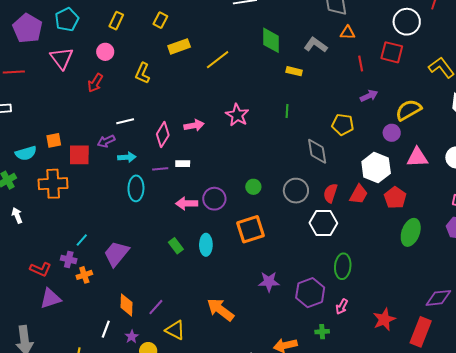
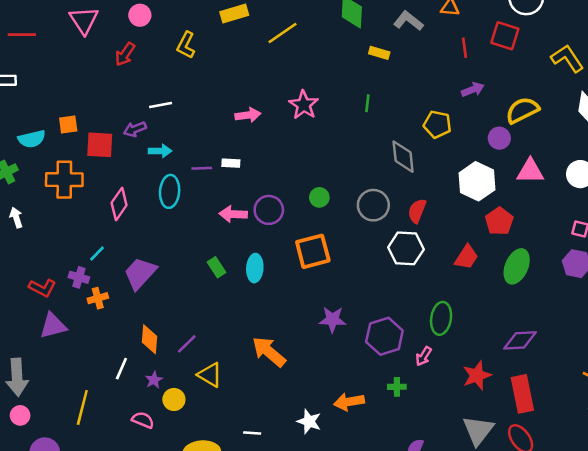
pink diamond: (163, 135) -> (119, 204), moved
red trapezoid: (359, 194) -> (466, 257), moved
green ellipse: (343, 266) -> (441, 318), moved
purple diamond: (438, 298) -> (520, 340), moved
red rectangle: (421, 332) -> (522, 394), turned -36

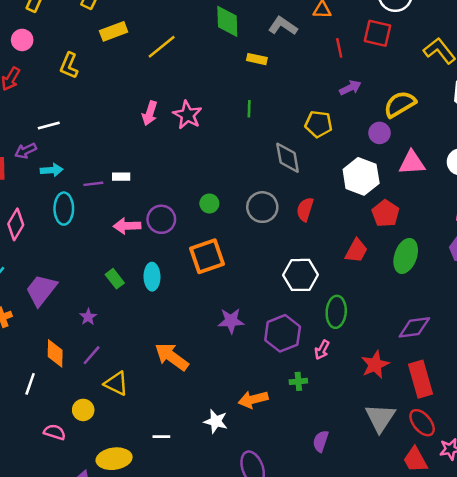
pink arrow: (248, 115) -> (150, 113), moved, turned 120
white hexagon: (406, 248) -> (300, 275), moved
purple star: (154, 380) -> (88, 317), moved

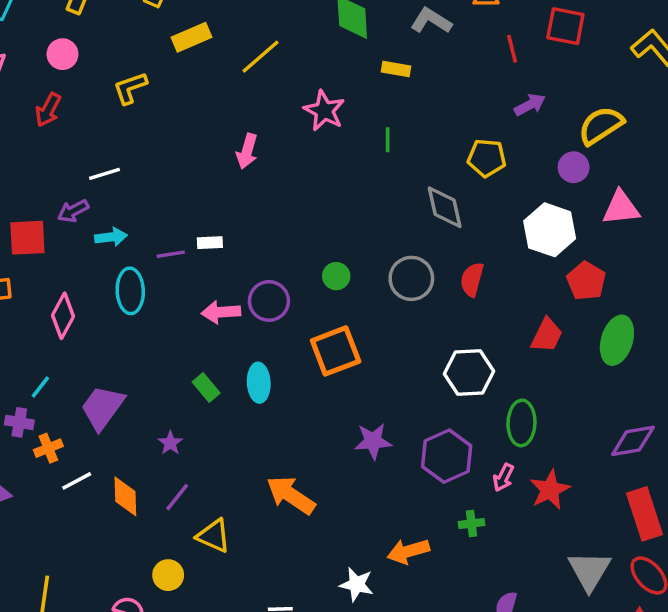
yellow L-shape: (69, 66) -> (130, 88), turned 50
pink star: (187, 115) -> (324, 111), moved
red star: (375, 365) -> (550, 490), moved
white line: (30, 384) -> (77, 481), moved, turned 45

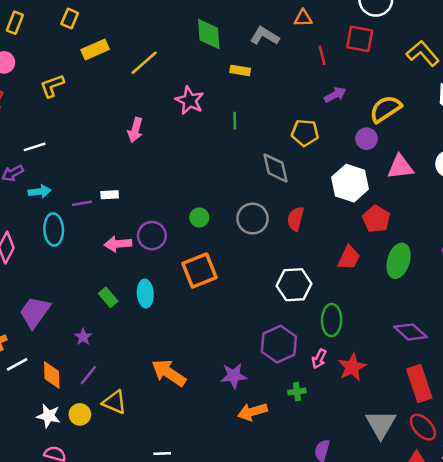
purple star: (373, 441) -> (234, 376), moved
purple diamond: (633, 441) -> (411, 332), turned 52
yellow circle: (168, 575) -> (80, 414), moved
white star: (357, 584) -> (49, 416), moved

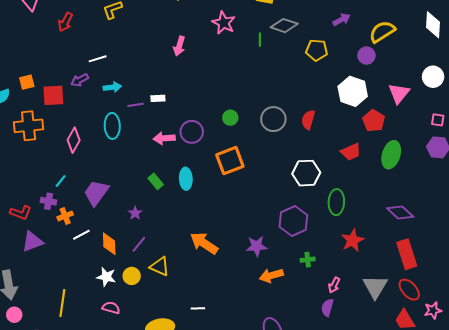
pink triangle: (400, 167) -> (399, 93), moved, turned -45
gray diamond: (276, 168) -> (284, 26), moved, turned -60
cyan arrow: (40, 191) -> (112, 87), moved
red trapezoid: (349, 258) -> (351, 152), turned 40
pink arrow: (319, 359) -> (334, 285), moved

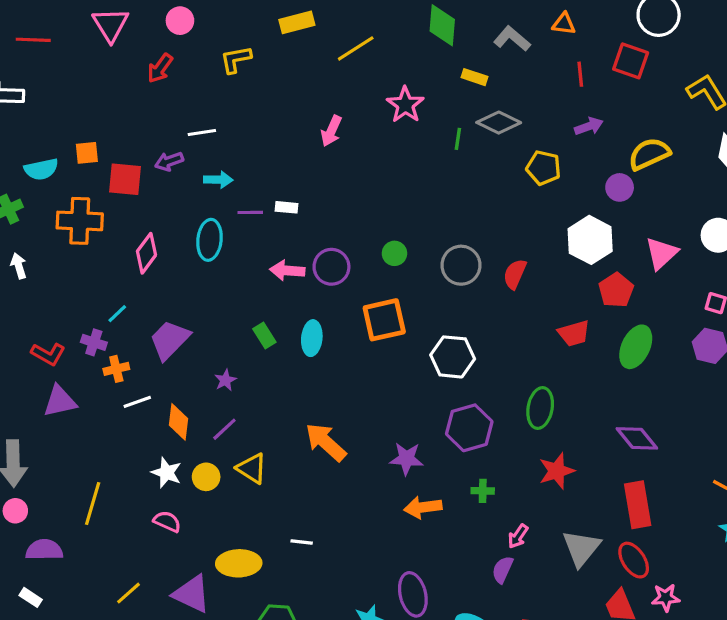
white hexagon: (306, 173) -> (453, 357), moved

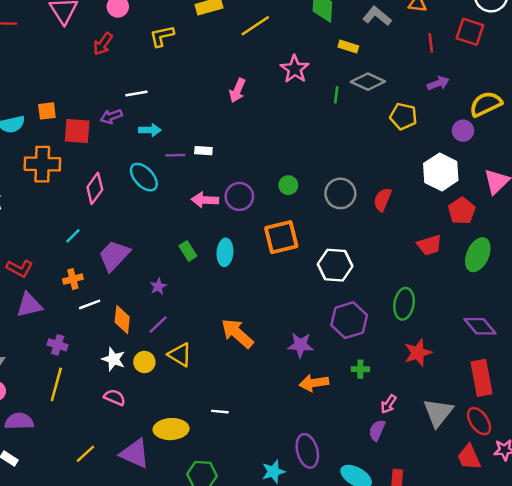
cyan ellipse: (209, 240) -> (144, 177), turned -48
purple cross: (94, 342) -> (58, 345), moved

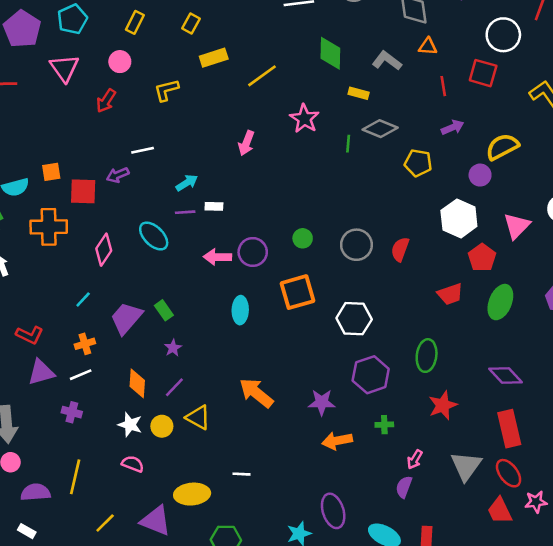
cyan arrow: (150, 130) -> (187, 183), moved, turned -30
green rectangle: (188, 251) -> (164, 310), moved
white line: (90, 304) -> (81, 375), moved
yellow line: (56, 384) -> (75, 477), moved

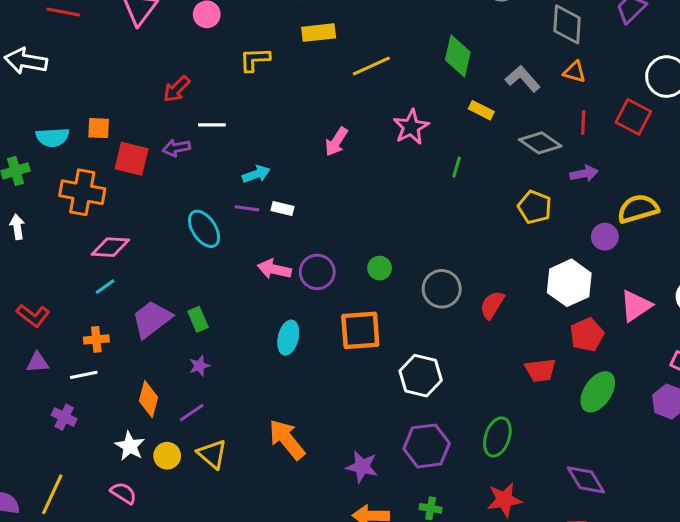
red arrow: (106, 101) -> (177, 89), moved
gray diamond: (380, 129) -> (540, 143), moved
pink diamond: (104, 250) -> (110, 247), moved, turned 48
purple triangle: (41, 372) -> (38, 362), size x0.7

